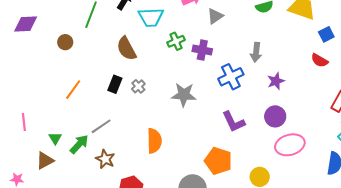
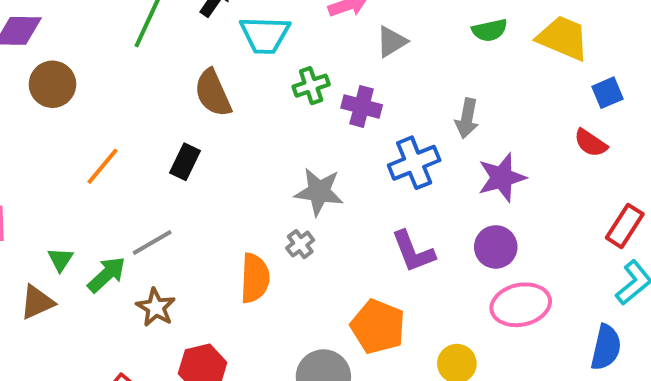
brown circle: (65, 42) -> (52, 84), moved, size x1.5
purple star: (276, 81) -> (502, 178), size x1.4
gray cross: (138, 86) -> (300, 244), moved

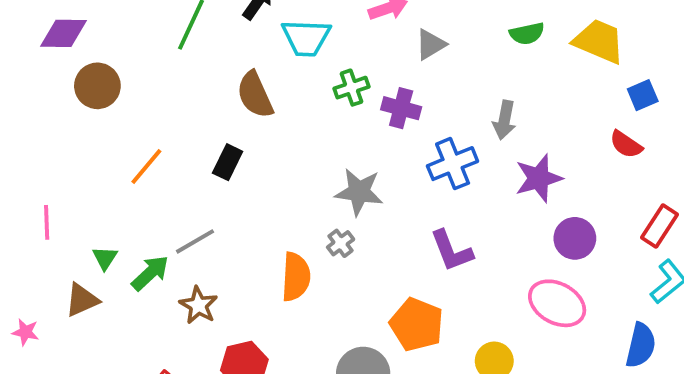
purple circle: (496, 247) -> (575, 238), moved
pink ellipse: (521, 305) -> (557, 303), turned 40

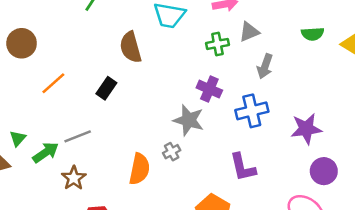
brown circle: (97, 86) -> (22, 43), moved
green cross: (351, 88) -> (217, 44), moved
purple cross: (401, 108) -> (209, 89), moved
gray arrow: (504, 120) -> (265, 66), moved

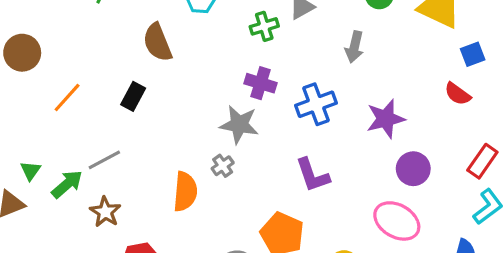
gray arrow: (265, 66) -> (354, 47), moved

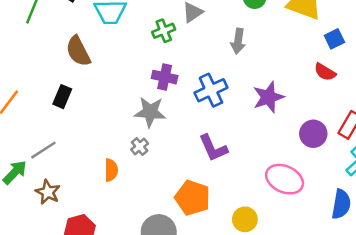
purple circle: (413, 169) -> (313, 134), moved
orange semicircle: (185, 192) -> (111, 170), size x0.7

